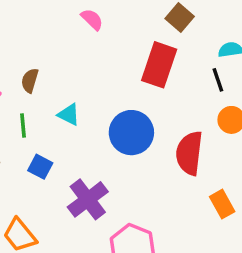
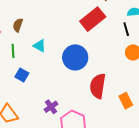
red rectangle: (159, 65) -> (93, 19), turned 30
red semicircle: (189, 153) -> (98, 86), moved
purple cross: (88, 199) -> (51, 107), moved, size x0.6

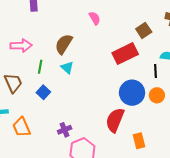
brown semicircle: (18, 25) -> (64, 44), moved, size x1.5
blue circle: (75, 57) -> (132, 93), moved

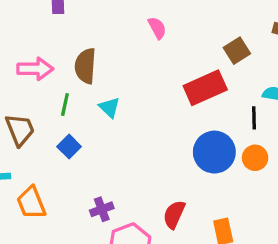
brown semicircle: (64, 44) -> (85, 66), moved, turned -30
red semicircle: (115, 120) -> (174, 214), moved, size x0.7

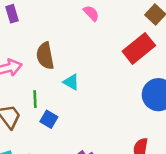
green line: (65, 105) -> (35, 99), moved

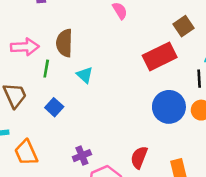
green line: (35, 99) -> (46, 69), moved

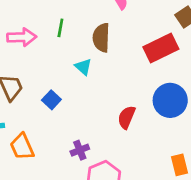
brown semicircle: (64, 43) -> (101, 38), moved
green line: (46, 69) -> (60, 28), moved
red semicircle: (139, 157) -> (127, 117), moved

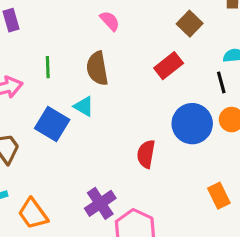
red rectangle: (161, 48) -> (169, 66), size x0.7
blue square: (51, 100) -> (52, 124), moved, size x1.5
purple cross: (80, 150) -> (100, 203), size x1.4

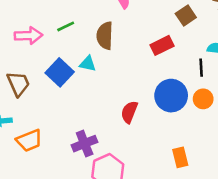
green line: (48, 67) -> (66, 26), turned 54
cyan triangle: (84, 106) -> (88, 64), turned -30
orange trapezoid: (33, 214) -> (29, 140), turned -88

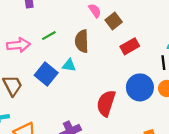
brown square: (186, 16) -> (114, 21), moved
red semicircle: (129, 112) -> (106, 103), size x1.4

